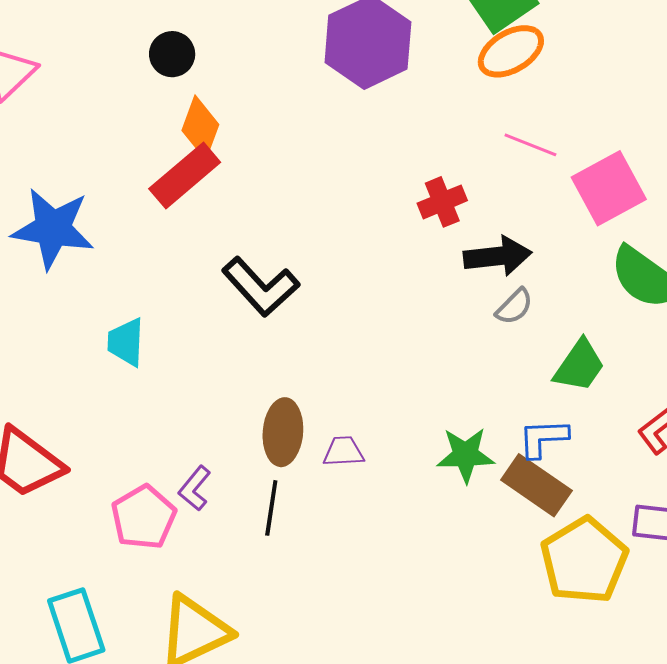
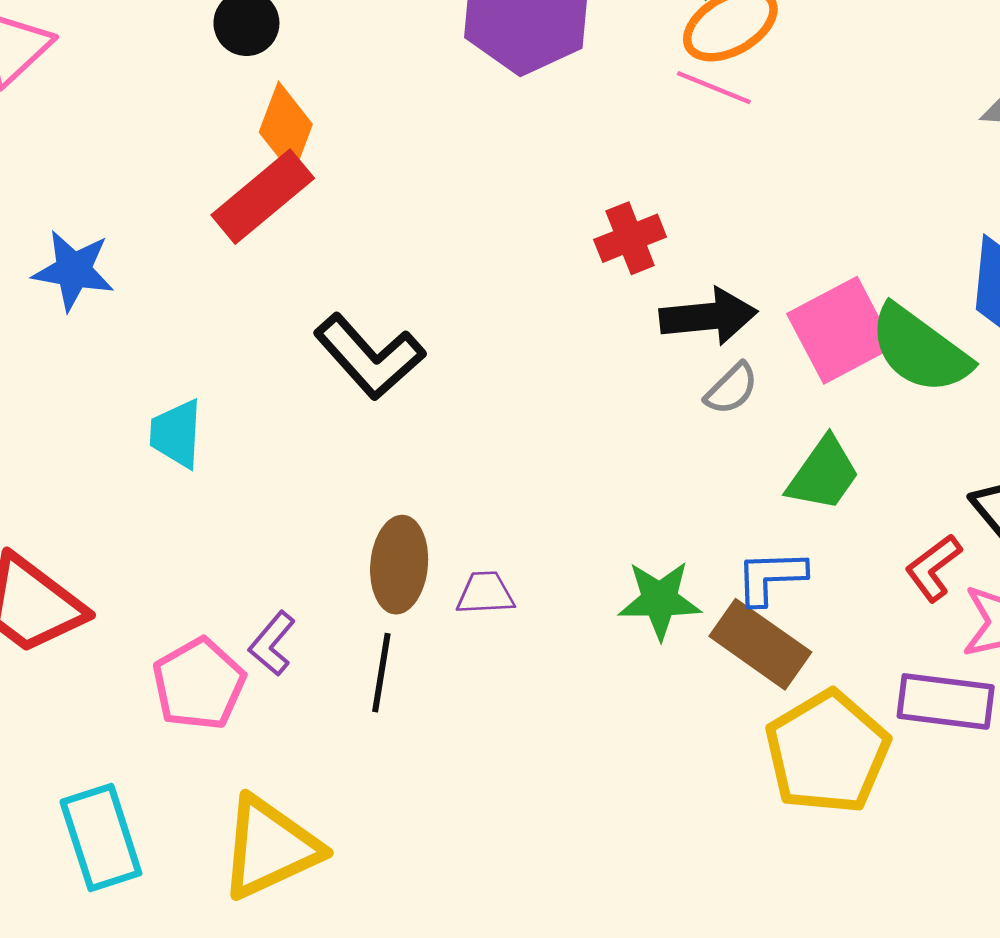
pink line: (530, 145) -> (714, 88), moved
pink square: (609, 188) -> (840, 330), moved
blue star: (53, 229) -> (73, 270), size x0.7

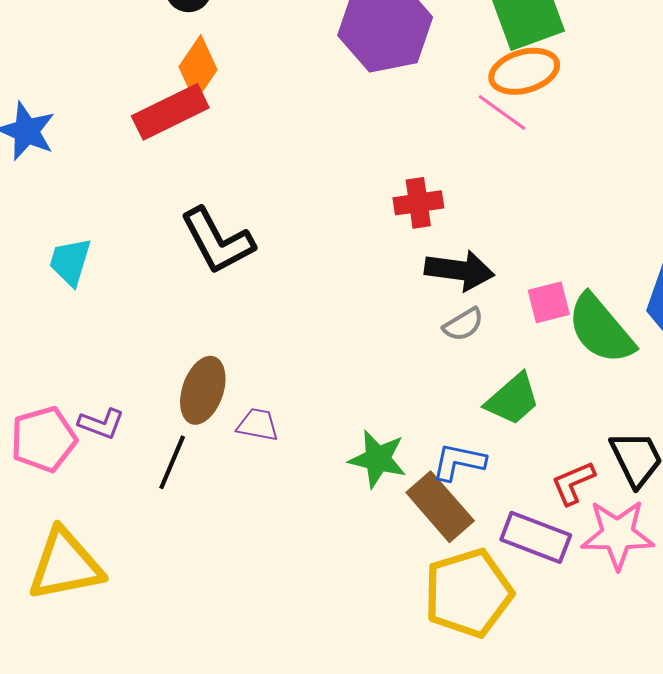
pink square: (840, 330) -> (549, 302), size x0.6
purple L-shape: (272, 644) -> (101, 424), turned -123
purple rectangle: (946, 701) -> (536, 537), moved

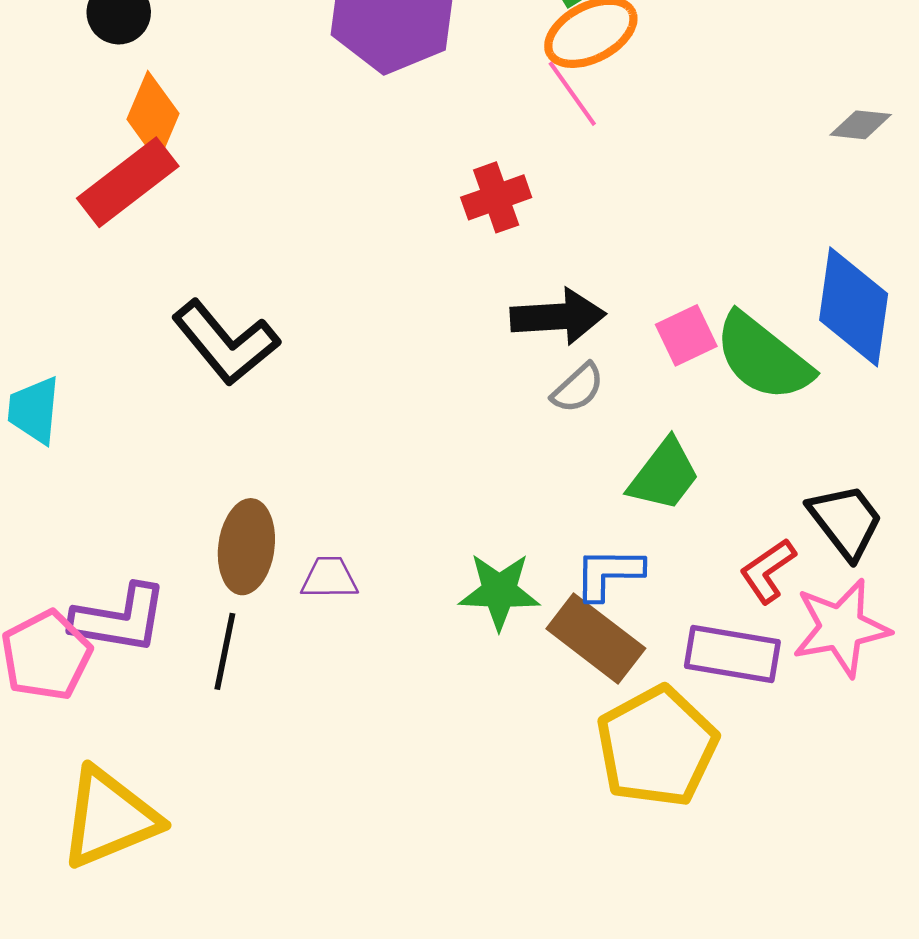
pink line: (502, 112) -> (572, 94), turned 30
red cross: (418, 203) -> (496, 197), moved
purple L-shape: (101, 424) -> (119, 619), size x1.6

